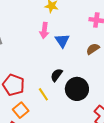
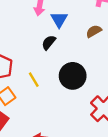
black semicircle: (57, 75) -> (49, 42), moved

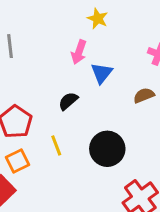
black semicircle: (49, 42) -> (68, 101), moved

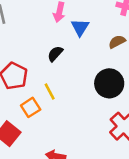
black circle: (107, 149) -> (109, 83), moved
orange square: (18, 161) -> (31, 107), moved

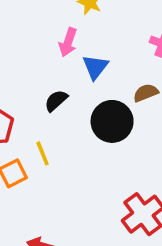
black circle: (109, 83) -> (112, 121), moved

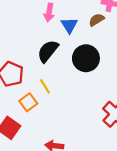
brown semicircle: (146, 93) -> (97, 20), moved
black semicircle: (56, 101) -> (48, 51), size x1.5

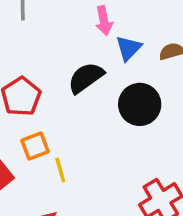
pink arrow: (49, 13) -> (104, 21), turned -36
yellow line: (45, 86) -> (60, 170), moved

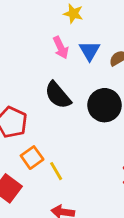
blue triangle: (129, 48) -> (90, 51), moved
black semicircle: (86, 78) -> (58, 95), turned -80

